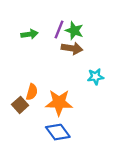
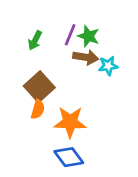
green arrow: (29, 34) -> (35, 40), turned 126
cyan star: (96, 77) -> (108, 66), moved
brown square: (20, 105) -> (39, 87), moved, size x1.5

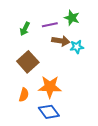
purple line: (70, 35) -> (50, 25), turned 56
green star: (88, 36) -> (72, 18), moved
orange semicircle: (38, 109) -> (24, 95), moved

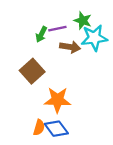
green arrow: (25, 29) -> (41, 34), moved
cyan star: (77, 47) -> (94, 38), moved, size x1.6
orange semicircle: (24, 95) -> (39, 128), moved

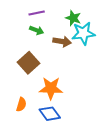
purple line: (57, 29) -> (37, 13), moved
green arrow: (41, 34) -> (37, 30), turned -96
orange semicircle: (39, 128) -> (21, 104), moved

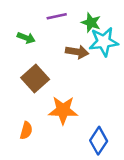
purple line: (37, 13) -> (57, 16), moved
green arrow: (37, 30) -> (26, 38), moved
blue diamond: (50, 114) -> (99, 141), moved, turned 70

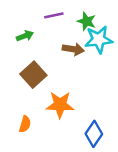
green arrow: (26, 38) -> (25, 36), turned -42

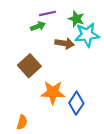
green arrow: (25, 36) -> (38, 26), moved
orange semicircle: (25, 124) -> (22, 122), moved
blue diamond: (94, 134) -> (76, 103), moved

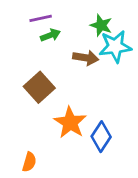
purple line: (48, 13) -> (41, 18), moved
orange star: (53, 92) -> (70, 123), turned 30

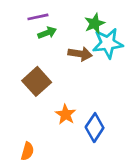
green star: (101, 25) -> (95, 23), turned 30
orange star: (70, 123) -> (66, 114), size x0.7

